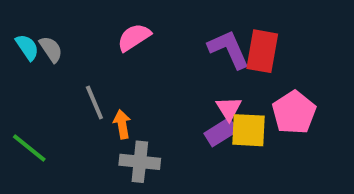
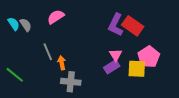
pink semicircle: (134, 37) -> (56, 17), moved
purple L-shape: (229, 49) -> (116, 25), turned -130
red rectangle: (262, 51) -> (133, 26), turned -65
yellow square: (248, 130) -> (137, 69), moved

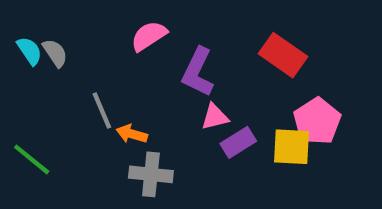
pink semicircle: (56, 17) -> (149, 36), moved
purple L-shape: (116, 25) -> (198, 72), moved
pink triangle: (116, 55) -> (215, 117), moved, turned 48
orange arrow: (62, 63) -> (132, 134), turned -64

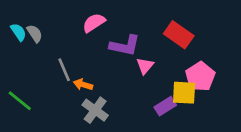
purple L-shape: (198, 72) -> (125, 46), turned -104
pink triangle: (215, 117) -> (145, 66), moved, turned -36
purple rectangle: (238, 142) -> (165, 106), moved
gray cross: (151, 174) -> (95, 110), turned 30

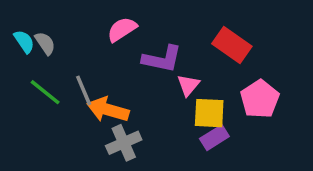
orange arrow: (83, 85) -> (108, 110), size x1.6
yellow square: (184, 93) -> (209, 113), moved
green line: (20, 101) -> (45, 92), moved
gray cross: (95, 110) -> (124, 143), turned 30

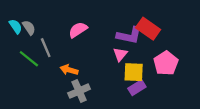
pink semicircle: (122, 29) -> (78, 30), moved
purple L-shape: (162, 59) -> (129, 35), moved
gray line: (84, 90) -> (46, 48), moved
orange arrow: (108, 110) -> (69, 70), size x0.7

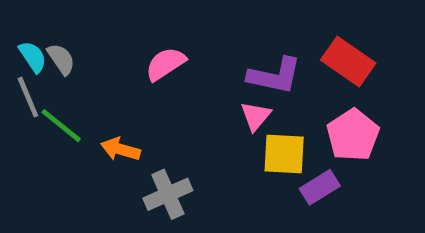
red rectangle: (148, 29) -> (348, 61), moved
gray line: (46, 48) -> (28, 97), moved
orange arrow: (69, 70) -> (120, 149), moved
purple rectangle: (137, 88) -> (320, 187), moved

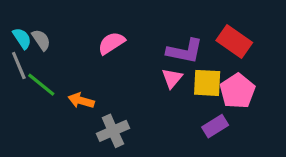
yellow square: (284, 154) -> (207, 83), moved

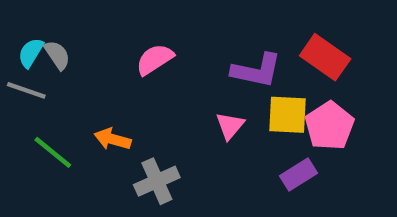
cyan semicircle: (22, 38) -> (31, 53), turned -115
gray line: (19, 65) -> (26, 90), turned -48
pink triangle: (172, 78) -> (230, 126), moved
green line: (41, 85) -> (53, 152), moved

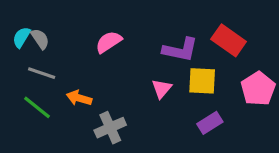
gray line: (26, 90) -> (42, 73), moved
pink pentagon: (330, 126) -> (258, 89), moved

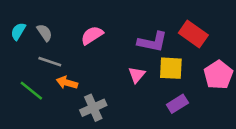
gray semicircle: (40, 39) -> (45, 33), moved
gray line: (42, 73) -> (50, 62), moved

